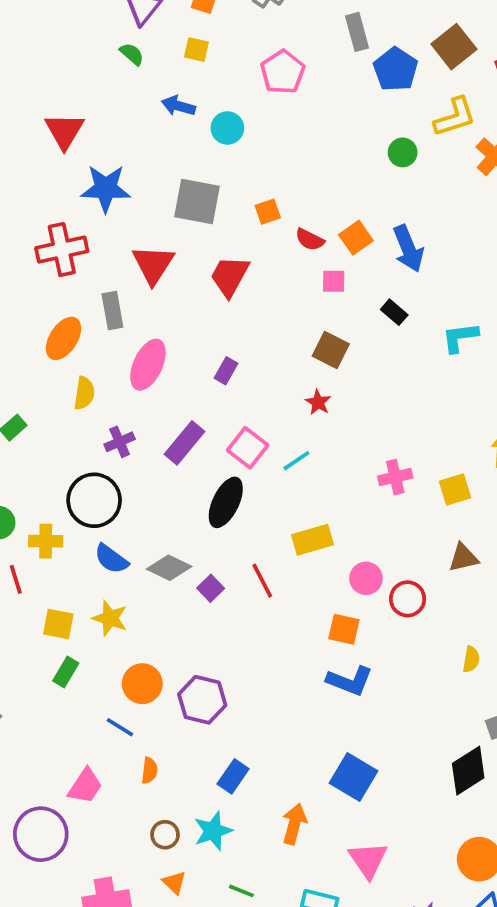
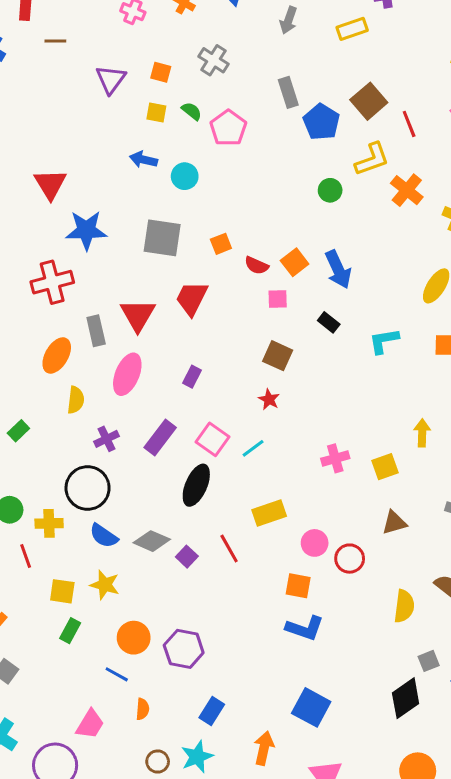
green semicircle: (132, 54) -> (192, 111), moved
red triangle: (153, 264) -> (138, 315), moved
yellow semicircle: (471, 659) -> (404, 606), size x1.5

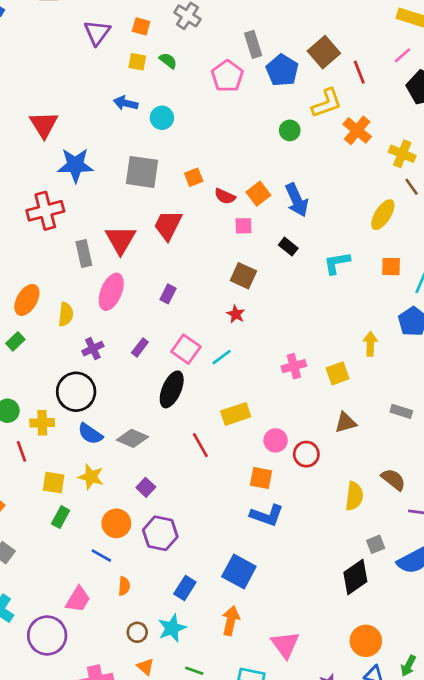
pink pentagon: (228, 128) -> (227, 76), moved
orange ellipse: (57, 355) -> (27, 300), moved
purple rectangle: (160, 438) -> (140, 347), size x0.6
purple square: (187, 557) -> (146, 487), moved
blue square: (311, 707) -> (239, 571), moved

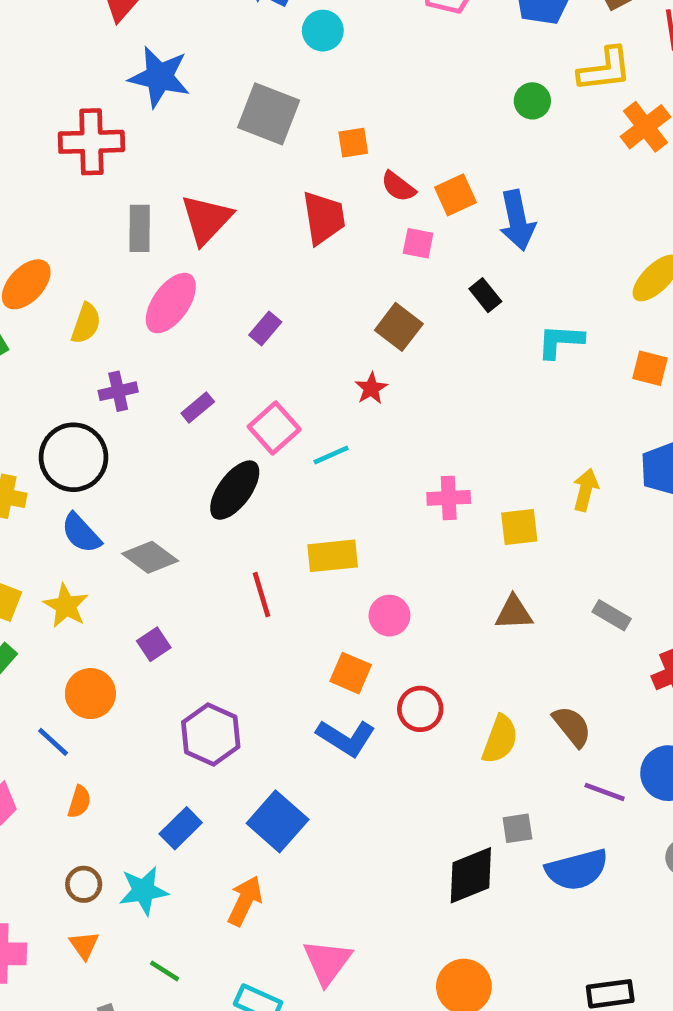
red trapezoid: (168, 225) -> (324, 218), moved, turned 132
red circle: (306, 454) -> (420, 709), moved
purple hexagon: (160, 533) -> (211, 734), moved

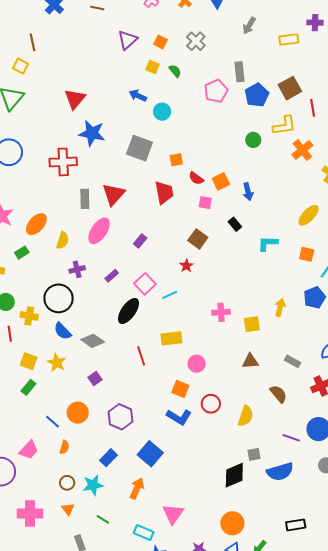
blue arrow: (517, 220) -> (248, 192), size x0.7
orange circle: (90, 694) -> (78, 413), moved
brown semicircle: (572, 726) -> (279, 394), moved

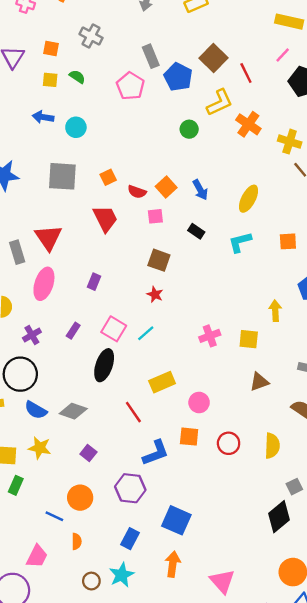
yellow ellipse: (309, 215) -> (249, 199), moved
yellow square: (252, 324) -> (249, 339), turned 30
blue L-shape: (179, 417) -> (156, 453), moved, turned -35

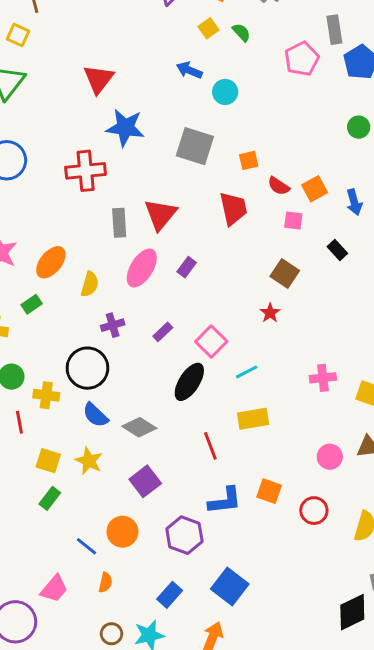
yellow square: (50, 80) -> (208, 28), turned 35
purple rectangle: (94, 282) -> (187, 267), moved
cyan line: (146, 333) -> (247, 372), moved
pink circle: (199, 402) -> (330, 457), moved
purple square: (88, 453) -> (145, 481), size x1.5

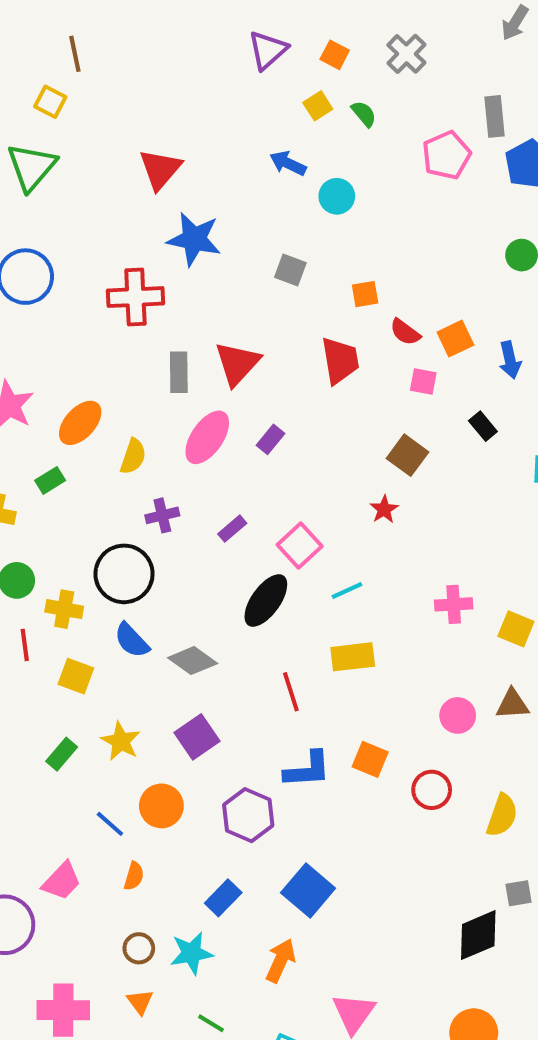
gray square: (195, 146) -> (290, 270), size x0.6
yellow square: (48, 461) -> (76, 676), moved
yellow star: (89, 461) -> (121, 741), moved

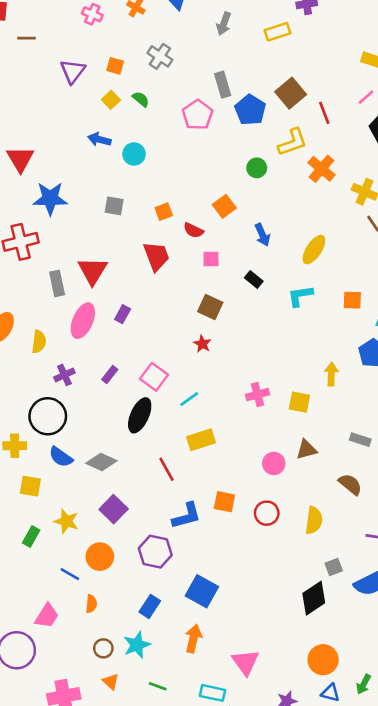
orange square: (455, 339) -> (224, 206), moved

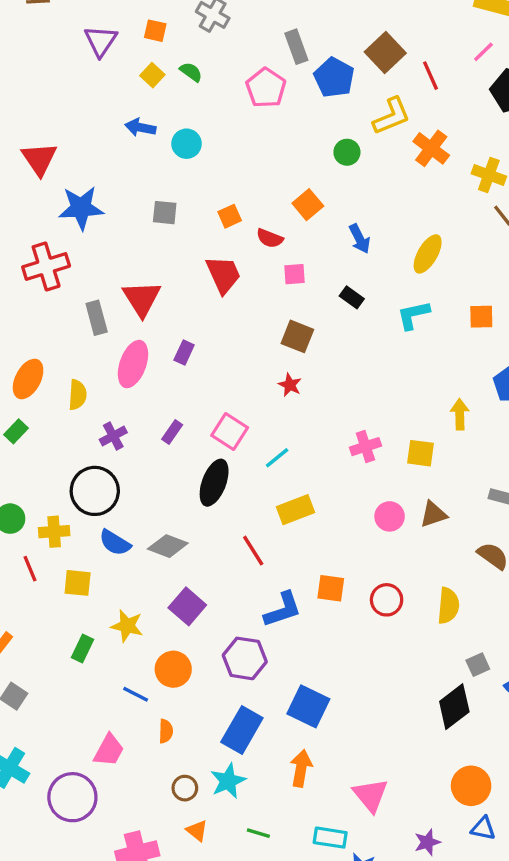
pink circle: (274, 463) -> (390, 516), moved
blue rectangle: (150, 606) -> (242, 730), size x1.5

